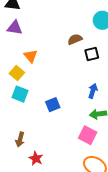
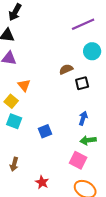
red star: (36, 158) -> (42, 182), moved

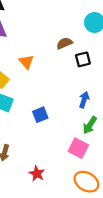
orange triangle: (24, 85) -> (26, 62), moved
green arrow: (88, 140) -> (90, 125), turned -49

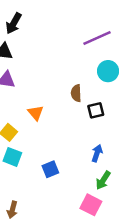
brown semicircle: (64, 43) -> (76, 93), turned -70

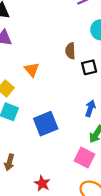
blue square: (50, 169) -> (46, 124), size x1.5

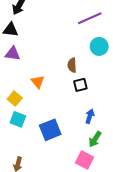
black square: (89, 67) -> (80, 85), moved

